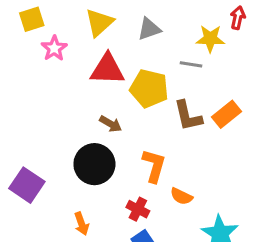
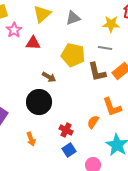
gray line: (191, 64) -> (105, 48), moved
red triangle: (107, 69) -> (33, 43), moved, size x0.7
orange L-shape: (154, 166) -> (112, 107), moved, turned 145
orange semicircle: (181, 196) -> (93, 122), turned 96

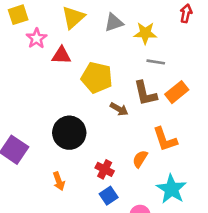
yellow star: (111, 24) -> (145, 33), moved
yellow pentagon: (73, 55) -> (97, 78), moved
brown arrow: (49, 77) -> (119, 109), moved

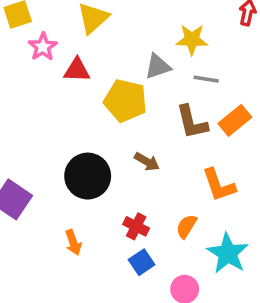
gray triangle: (114, 23) -> (158, 67), moved
brown arrow: (119, 109) -> (147, 162), moved
orange semicircle: (140, 159) -> (186, 226), moved

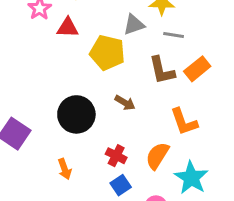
orange semicircle: (186, 226) -> (157, 156), size x1.4

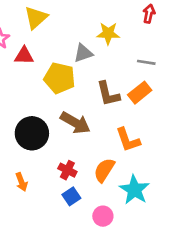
gray line: (174, 35) -> (146, 62), moved
brown arrow: (125, 103) -> (75, 123), size x1.6

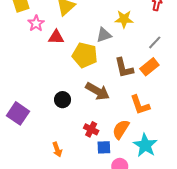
gray line: (146, 62) -> (155, 42), turned -56
black circle: (32, 133) -> (63, 100), size x0.6
orange arrow: (21, 182) -> (57, 149), moved
blue square: (71, 196) -> (104, 147), moved, turned 32

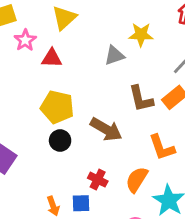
yellow pentagon: (85, 55) -> (57, 107), moved
blue square: (104, 147) -> (81, 203), moved

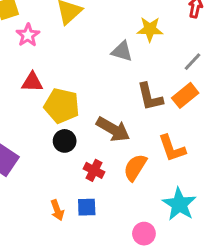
gray triangle: (114, 55) -> (122, 51), turned 35
red triangle: (52, 58) -> (32, 82), moved
red cross: (98, 180) -> (94, 170), moved
orange semicircle: (137, 180) -> (135, 167), moved

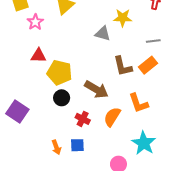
gray line: (193, 62) -> (153, 41), turned 40

